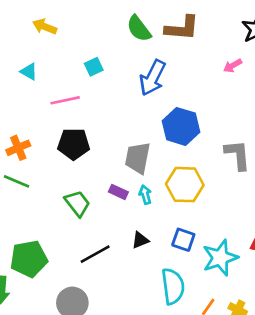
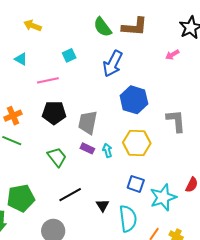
gray trapezoid: (138, 158) -> (88, 122), moved
black triangle: (140, 240) -> (103, 205), moved, turned -40

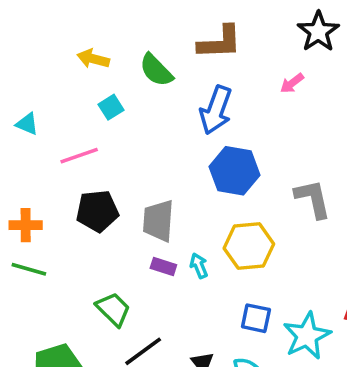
yellow arrow: (33, 26) -> (93, 59), moved
green semicircle: (103, 27) -> (156, 70), moved
blue arrow: (113, 64) -> (216, 110), moved
orange cross: (13, 116) -> (26, 225), turned 30
green trapezoid: (57, 157) -> (113, 309), moved

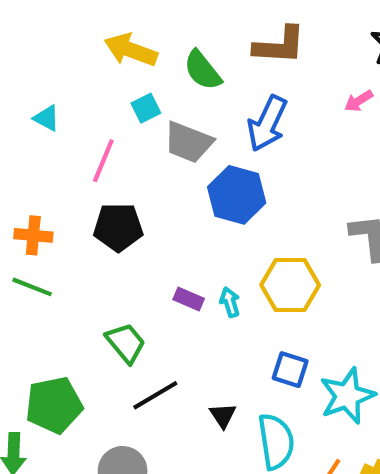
yellow arrow: (93, 59) -> (131, 50), size x1.4
pink line: (79, 156) -> (103, 161), turned -54
blue hexagon: (234, 171) -> (237, 195), moved
gray trapezoid: (158, 221) -> (188, 142), moved, turned -78

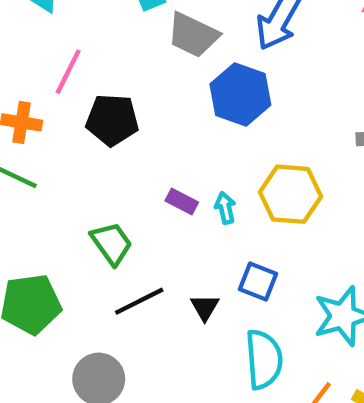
pink line: (103, 161) -> (68, 72), moved
blue square: (290, 370) -> (258, 282), moved
black triangle: (223, 415) -> (205, 307), moved

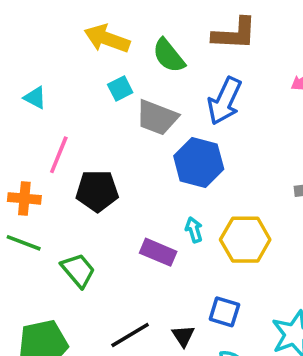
purple rectangle: (182, 202) -> (158, 252), size x1.4
cyan arrow: (225, 208) -> (194, 230), moved
green trapezoid: (112, 243) -> (78, 270), moved

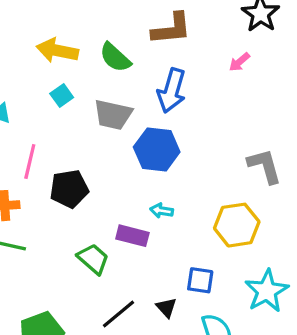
cyan square: (120, 88) -> (62, 95), moved
cyan arrow: (194, 230) -> (162, 211), turned -55
yellow hexagon: (245, 240) -> (237, 225), moved
green trapezoid: (78, 270) -> (93, 259), moved

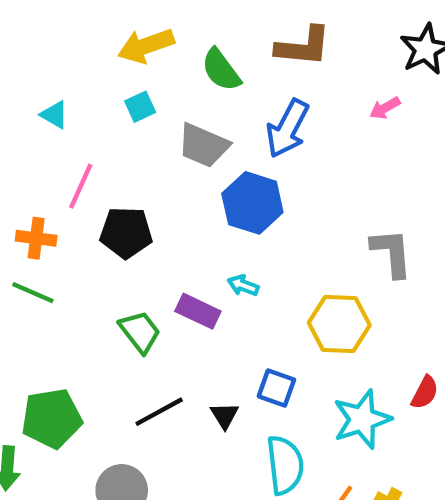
yellow arrow: (57, 51) -> (146, 46), turned -42

